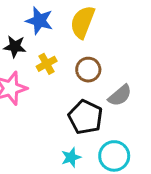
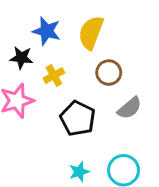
brown circle: (88, 70) -> (109, 73), moved
black pentagon: (85, 117) -> (78, 118), moved

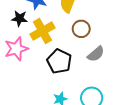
yellow cross: (54, 75) -> (42, 31), size x1.6

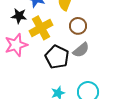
gray semicircle: (96, 54) -> (81, 50), moved

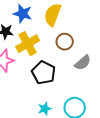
gray semicircle: (81, 50) -> (83, 63), moved

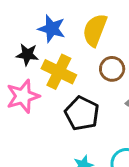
yellow cross: (28, 44) -> (59, 72), turned -35

